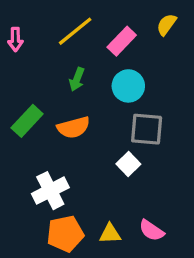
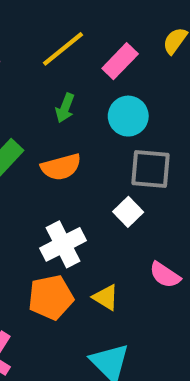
white cross: (50, 191) -> (63, 244), moved
pink semicircle: (152, 230) -> (165, 275), moved
yellow triangle: (110, 234) -> (106, 297), turned 35

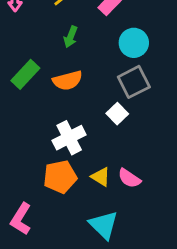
cyan circle: (128, 116) -> (134, 43), moved
gray square: (151, 169) -> (134, 82), turned -32
pink semicircle: (165, 275) -> (129, 178), moved

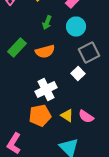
cyan circle: (134, 43) -> (76, 26), moved

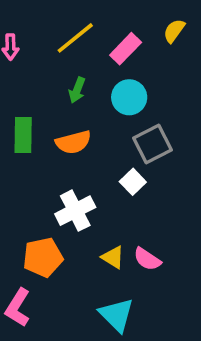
green rectangle: (17, 48) -> (23, 135), turned -42
orange pentagon: (40, 116) -> (43, 257), moved

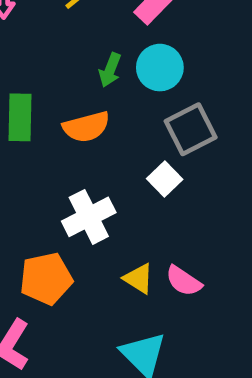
green arrow: (77, 90) -> (110, 70), moved

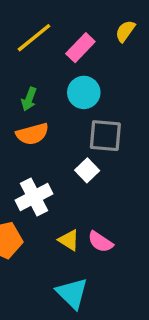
green arrow: (110, 70) -> (29, 99), moved
gray square: (191, 129) -> (105, 136), turned 32

